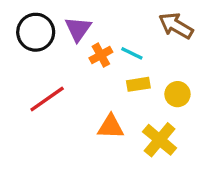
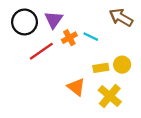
yellow rectangle: (138, 84) -> (101, 68), moved
red line: (47, 99) -> (41, 51), moved
orange triangle: (111, 127) -> (76, 87), turned 36

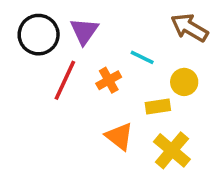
orange cross: (69, 38) -> (109, 80), moved
red line: (41, 51) -> (65, 80), turned -30
yellow circle: (122, 65) -> (184, 82), moved

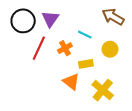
yellow rectangle: (158, 107) -> (86, 64), moved

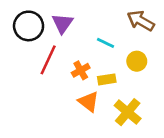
orange cross: (65, 48) -> (81, 70), moved

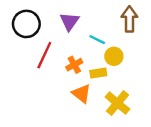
brown arrow: (141, 21) -> (129, 19), turned 60
purple triangle: (62, 23) -> (70, 22), moved
yellow circle: (137, 61) -> (114, 56), moved

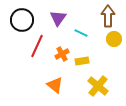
yellow circle: (114, 56) -> (114, 39), moved
orange triangle: (81, 93) -> (55, 85), moved

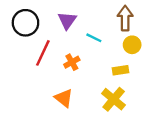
yellow rectangle: (82, 61) -> (121, 70), moved

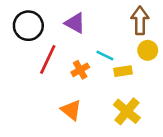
purple triangle: (67, 20) -> (75, 23), turned -36
cyan line: (94, 38) -> (105, 56), moved
yellow rectangle: (121, 70) -> (123, 71), moved

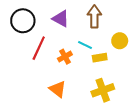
brown arrow: (140, 20) -> (94, 17), moved
yellow cross: (127, 111) -> (103, 90), turned 30

